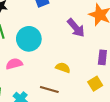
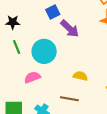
purple arrow: (76, 28) -> (70, 29), moved

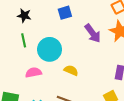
purple arrow: (70, 29) -> (93, 33), moved
yellow semicircle: (80, 76) -> (71, 70), moved

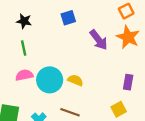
cyan circle: (50, 49) -> (50, 80), moved
pink semicircle: (34, 73) -> (24, 75), moved

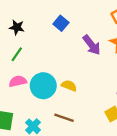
blue square: (68, 18) -> (61, 23), turned -32
green line: (24, 48) -> (17, 54), turned 48

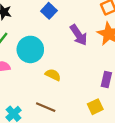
cyan circle: (43, 86) -> (30, 49), moved

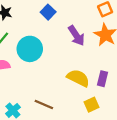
yellow semicircle: (53, 75) -> (78, 78), moved, size x1.5

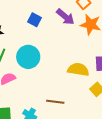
purple arrow: (76, 36) -> (65, 17), moved

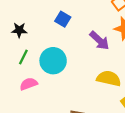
purple arrow: (65, 17) -> (99, 40), moved

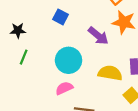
cyan circle: (53, 61) -> (69, 60), moved
pink semicircle: (29, 84) -> (64, 88), moved

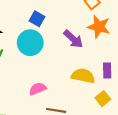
cyan circle: (69, 60) -> (30, 43), moved

